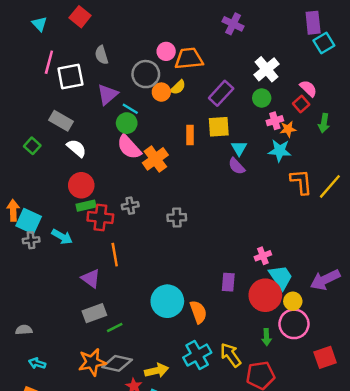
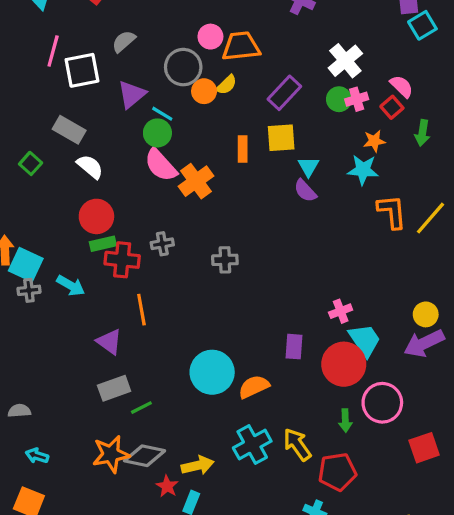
gray semicircle: (102, 55) -> (124, 41), turned 66
pink cross: (275, 121) -> (357, 99), moved
yellow circle: (293, 301) -> (426, 314), moved
orange semicircle: (198, 312) -> (254, 387), turned -95

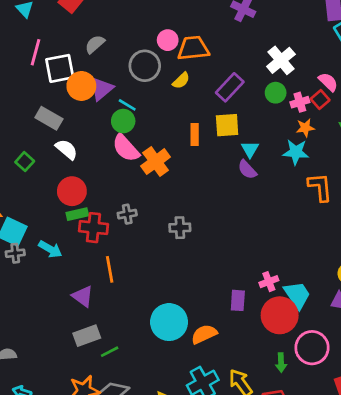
orange circle: (204, 91) -> (81, 86), moved, size x1.4
pink cross: (357, 99) -> (300, 102), moved
green square: (31, 163) -> (25, 162), moved
pink cross: (341, 311) -> (269, 282), moved

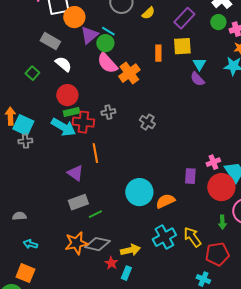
purple triangle: (102, 89) -> (89, 35), moved
gray cross: (180, 228) -> (147, 122), turned 35
cyan arrow: (50, 249) -> (63, 127), moved, size x1.4

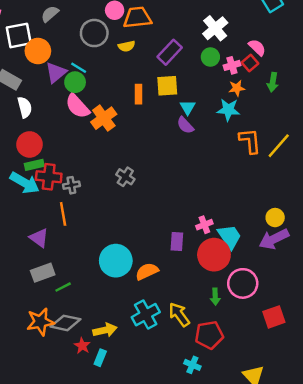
yellow semicircle: (148, 13) -> (127, 46), turned 32
white semicircle: (63, 64) -> (25, 107), turned 36
gray cross: (108, 112) -> (71, 185), moved

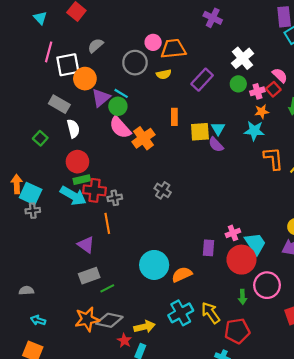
yellow square: (167, 86) -> (200, 132), moved

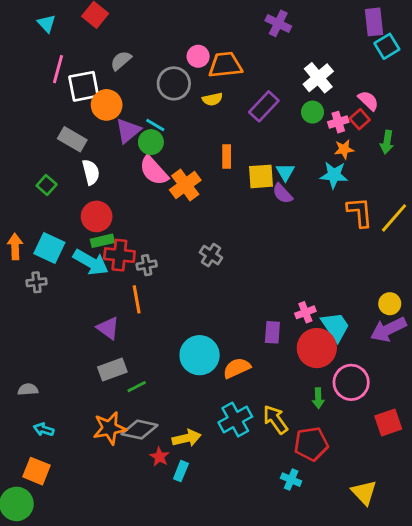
cyan square: (31, 194) -> (49, 248), moved

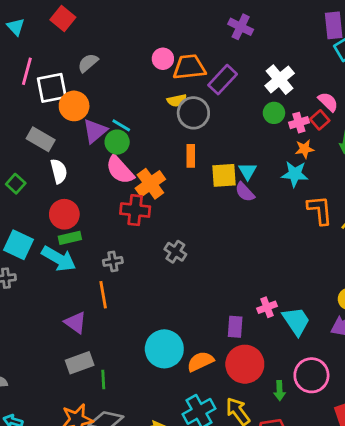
gray circle: (174, 83) -> (193, 113), moved
purple rectangle: (264, 106) -> (223, 80), moved
red cross: (119, 255) -> (135, 210), moved
red circle: (317, 348) -> (245, 364), moved
green line: (137, 387) -> (103, 379), turned -66

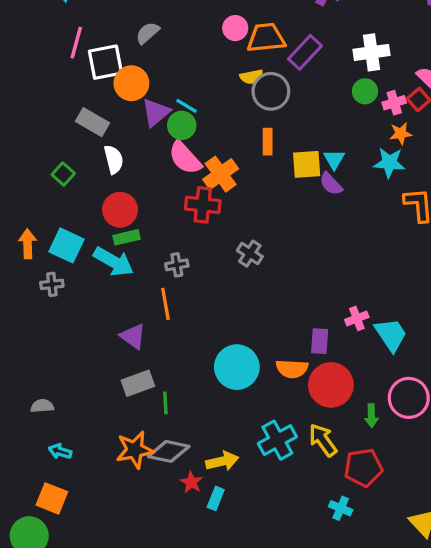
white cross: (280, 80) -> (371, 52), turned 32
orange semicircle: (200, 361) -> (292, 369), moved, turned -152

